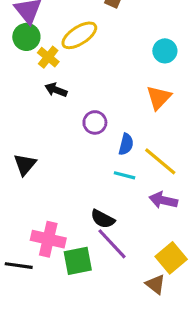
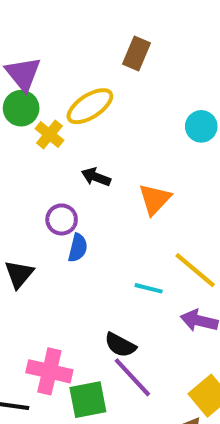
black arrow: (56, 90) -> (96, 177), moved
orange triangle: (159, 98) -> (155, 199), moved
purple circle: (95, 122) -> (62, 219), moved
blue semicircle: (126, 144) -> (78, 248), moved

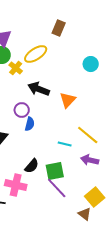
black arrow: (96, 177) -> (39, 89), size x1.5
black semicircle: (120, 345) -> (32, 166), moved, turned -77
green square: (88, 400) -> (55, 171), moved

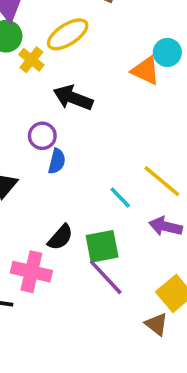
orange triangle: (68, 100) -> (146, 71), moved, turned -48
cyan line: (65, 144) -> (120, 197), turned 32

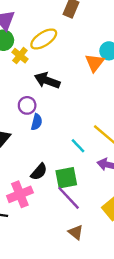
orange triangle: (146, 71) -> (95, 63), turned 42
pink cross: (31, 272) -> (20, 194), turned -35
brown triangle: (156, 324) -> (76, 232), moved

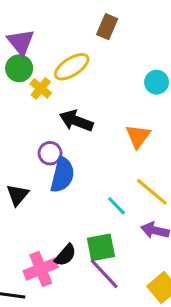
orange triangle: (95, 63) -> (138, 136), moved
blue semicircle: (37, 122) -> (62, 175), size x1.6
black semicircle: (39, 172) -> (65, 255), moved

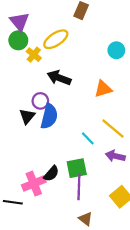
orange triangle: (138, 136) -> (103, 89), turned 36
black triangle: (18, 195) -> (27, 116), moved
purple line: (104, 274) -> (79, 187), turned 45

